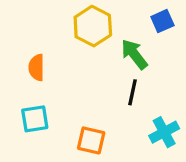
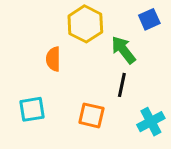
orange semicircle: (36, 67) -> (53, 59), moved
orange square: (91, 140) -> (91, 115), moved

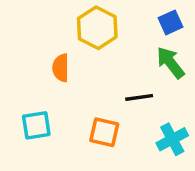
green arrow: (123, 50) -> (171, 63), moved
black line: (122, 85) -> (139, 97), turned 70

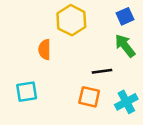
orange square: (104, 132) -> (89, 97), moved

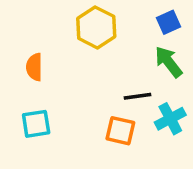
orange semicircle: (45, 50) -> (34, 67), moved
cyan cross: (126, 102) -> (170, 119), moved

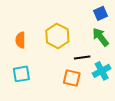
yellow hexagon: (96, 27) -> (57, 36), moved

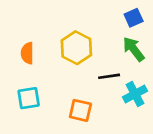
orange square: (72, 78) -> (80, 110), moved

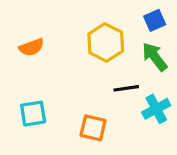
yellow hexagon: (76, 48) -> (106, 43), moved
orange semicircle: (27, 53) -> (31, 47), moved, turned -110

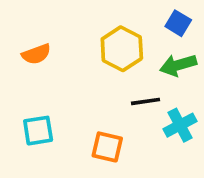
blue square: (155, 20) -> (178, 23), turned -35
green arrow: (155, 57) -> (178, 65), turned -68

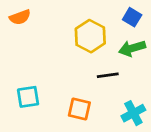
orange semicircle: (36, 54) -> (20, 17), moved
cyan cross: (180, 125) -> (133, 113), moved

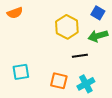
cyan cross: (133, 113) -> (86, 84), moved

